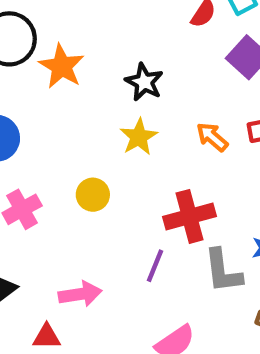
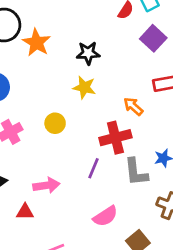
black star: (144, 82) -> (88, 53), turned -30
yellow star: (139, 137) -> (84, 87), turned -30
orange arrow: (212, 137) -> (133, 106), moved

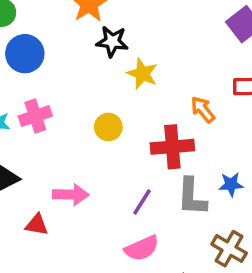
black star: (88, 53) -> (112, 41), moved
yellow circle: (55, 123) -> (108, 127), moved
purple line: (93, 168) -> (142, 202), moved

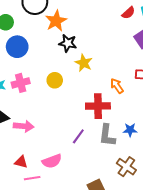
yellow circle: (108, 127) -> (55, 80), moved
pink arrow: (71, 195) -> (24, 126), moved
red triangle: (37, 225) -> (21, 162), moved
pink semicircle: (142, 248) -> (52, 161), moved

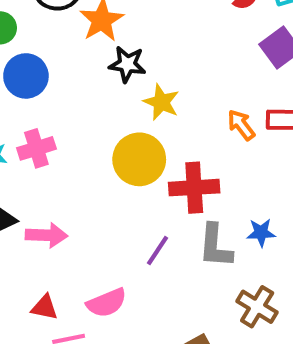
yellow circle: (55, 80) -> (139, 159), moved, size x1.6
orange arrow: (117, 86) -> (241, 125), moved

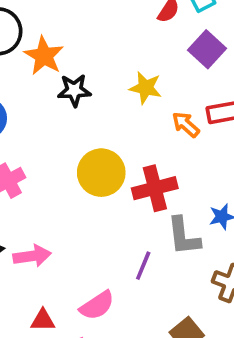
yellow star: (161, 102) -> (146, 88), moved
purple line: (157, 251) -> (143, 266), moved

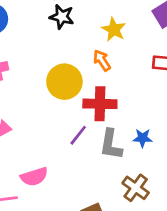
orange arrow: (186, 125) -> (102, 60), moved
purple line: (143, 266) -> (78, 135), moved

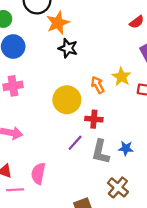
yellow star: (114, 29) -> (121, 77), moved
red cross: (100, 104) -> (94, 119), size x0.7
pink semicircle: (34, 177) -> (38, 174), turned 115

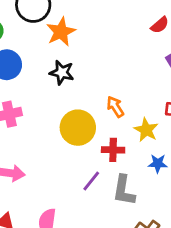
black star: (68, 48) -> (62, 73), moved
yellow star: (121, 77) -> (146, 130), moved
blue star: (126, 148) -> (158, 163), moved

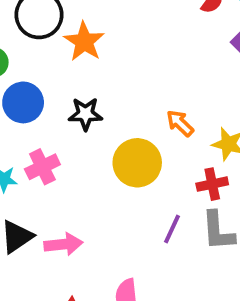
black star: (62, 73) -> (85, 114), moved
red cross: (113, 150) -> (212, 184), moved

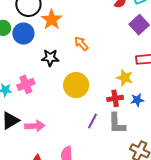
blue circle: (23, 102) -> (23, 34), moved
orange arrow: (180, 123) -> (81, 44), moved

